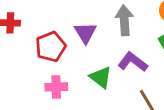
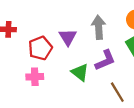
purple L-shape: (133, 62) -> (105, 60), turned 120
pink cross: (56, 87) -> (35, 77), moved

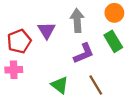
green triangle: (80, 72) -> (60, 85), moved

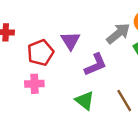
gray arrow: (77, 21) -> (118, 34), moved, turned 55
purple L-shape: (84, 53) -> (95, 65), moved

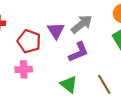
gray arrow: (118, 34) -> (82, 24), moved
red pentagon: (40, 53) -> (29, 41), turned -30

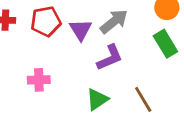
red pentagon: (29, 41) -> (46, 21), moved, turned -30
green triangle: (69, 84) -> (97, 99), turned 48

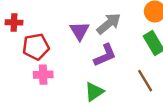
red pentagon: (46, 21) -> (36, 47), moved
brown line: (143, 99) -> (145, 81), moved

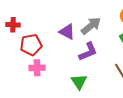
purple triangle: (80, 31) -> (67, 32), turned -30
green triangle: (94, 92) -> (79, 82), turned -30

